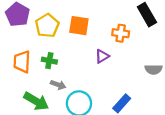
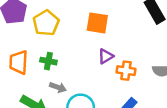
orange square: (79, 26) -> (97, 23), moved
orange cross: (121, 33) -> (126, 71), moved

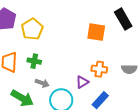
orange square: (97, 23) -> (96, 32), moved
purple triangle: (106, 56) -> (82, 82), moved

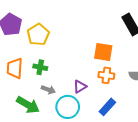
orange square: (96, 32) -> (103, 52), moved
purple triangle: (82, 82) -> (80, 87), moved

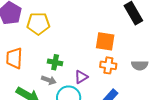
yellow pentagon: (38, 35) -> (38, 24), turned 30
green cross: (40, 67) -> (55, 62), moved

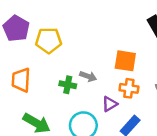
purple triangle: (81, 77) -> (110, 104), moved
gray arrow: (49, 80) -> (88, 76), moved

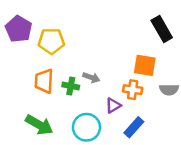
orange square: (125, 61) -> (145, 65), moved
orange trapezoid: (21, 80) -> (44, 81), moved

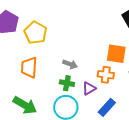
yellow pentagon: (51, 41) -> (35, 33), turned 30
green cross: (71, 86) -> (67, 83), moved

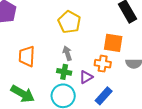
yellow pentagon: (35, 33) -> (69, 22), moved
gray arrow: (70, 64) -> (67, 53), turned -128

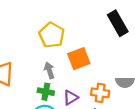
orange square: (113, 43) -> (79, 59), moved, turned -30
orange cross: (103, 64) -> (100, 93), moved

